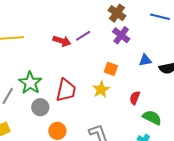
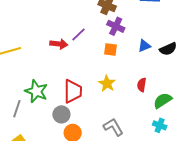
orange square: (111, 69) -> (110, 49), moved
gray circle: (40, 107) -> (61, 114), moved
green semicircle: (152, 118) -> (163, 101), turned -48

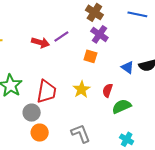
blue triangle: (144, 46) -> (127, 67), moved, turned 48
red semicircle: (142, 85) -> (108, 90), moved
green semicircle: (163, 101) -> (122, 106), moved

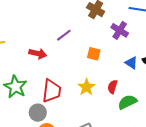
purple cross: (99, 34) -> (120, 30), moved
red arrow: (40, 43) -> (38, 54), moved

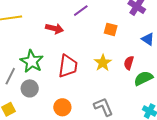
gray circle: (38, 113) -> (30, 88), moved

